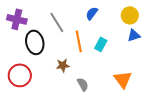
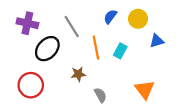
yellow circle: (130, 15) -> (138, 19), moved
black ellipse: (35, 42) -> (47, 49), turned 55

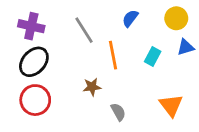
yellow circle: (138, 19) -> (176, 18), moved
black ellipse: (47, 49) -> (34, 62), moved
cyan rectangle: (120, 51) -> (153, 57), moved

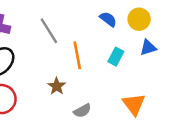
blue semicircle: (130, 18) -> (108, 19), moved, turned 90
brown star: (92, 87) -> (57, 86), turned -30
gray semicircle: (118, 112) -> (82, 111), turned 90

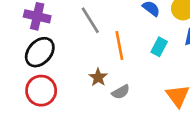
gray semicircle: (82, 111) -> (121, 92), moved

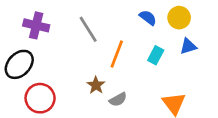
orange line: (119, 46) -> (117, 54), turned 32
black ellipse: (40, 52) -> (19, 64), moved

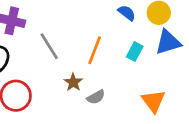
gray line: (88, 29) -> (49, 46), moved
blue triangle: (188, 46) -> (168, 42), size x1.5

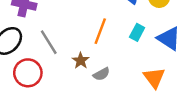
blue triangle: (168, 42) -> (169, 39), moved, turned 50
gray line: (49, 46) -> (49, 42), moved

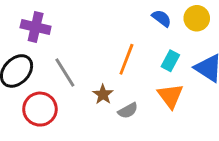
orange triangle: (154, 78) -> (170, 96), moved

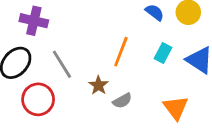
orange triangle: (170, 96) -> (176, 108), moved

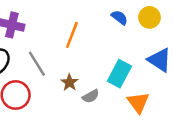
orange line: (121, 52) -> (72, 35), moved
cyan rectangle: (163, 53) -> (119, 74), moved, size x1.5

